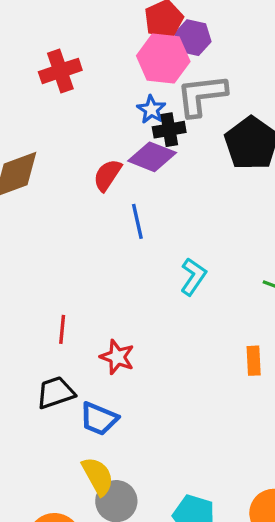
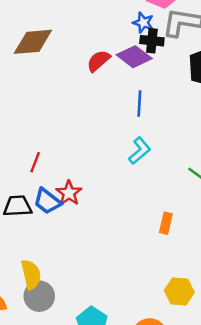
blue star: (151, 109) -> (143, 23), turned -30
blue line: (137, 221) -> (139, 103), moved
blue trapezoid: (99, 419) -> (47, 201), moved

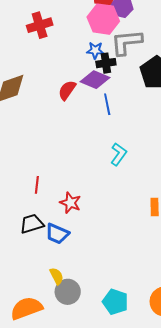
blue line: (139, 103) -> (107, 104), moved
blue trapezoid: (47, 201) -> (57, 234), moved
yellow semicircle: (31, 275) -> (57, 276), size x0.7

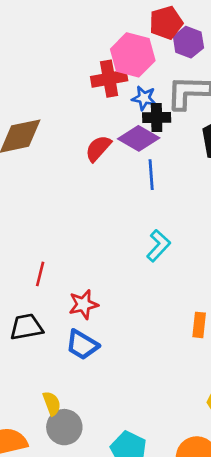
pink hexagon: (103, 19) -> (133, 55), moved
red cross: (40, 25) -> (109, 79), moved
red star: (70, 203) -> (83, 304), turned 30
blue trapezoid: (57, 234) -> (82, 345), moved

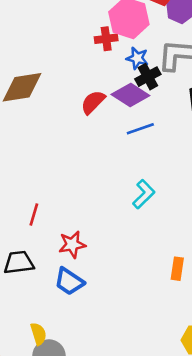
red cross: (109, 79) -> (106, 39), size x0.7
black cross: (157, 117) -> (148, 77), turned -30
blue line: (151, 175) -> (140, 129), turned 72

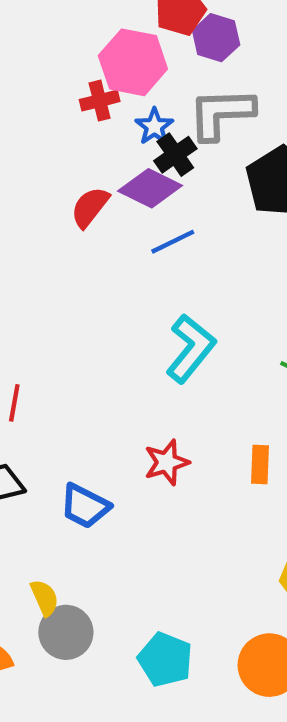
blue star: (137, 58) -> (154, 126), turned 30
cyan L-shape: (144, 194) -> (191, 349), size x1.4
red star: (72, 245) -> (167, 462), moved

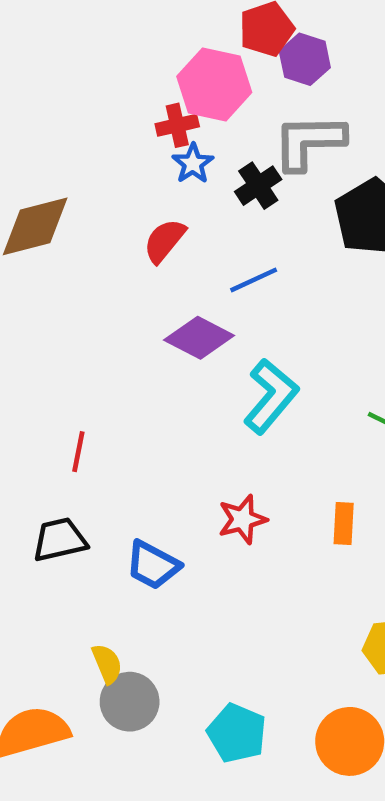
blue star: (154, 126) -> (193, 164), moved
purple diamond: (150, 188) -> (199, 338), moved

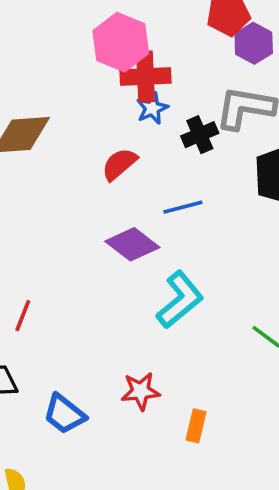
pink hexagon: (214, 84) -> (121, 42), moved
red cross: (177, 125) -> (145, 76), size x1.5
orange rectangle: (344, 524) -> (196, 426), moved

